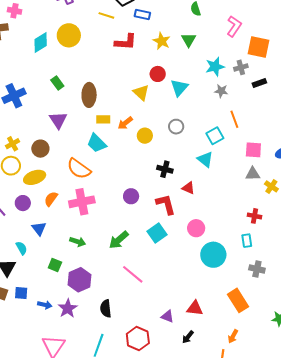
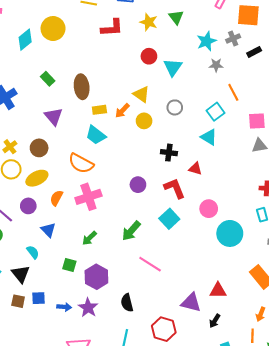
yellow triangle: (141, 93) -> (141, 94), moved
green arrow: (78, 242) -> (89, 238), turned 126
purple triangle: (167, 316) -> (191, 303), size x1.5

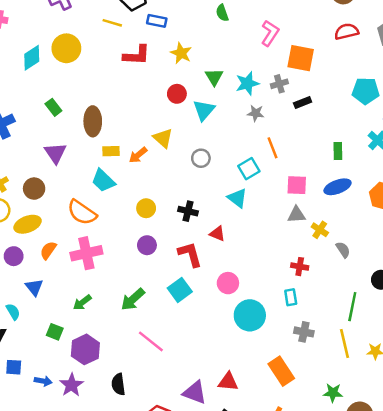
green triangle: (176, 17) -> (214, 77), moved
yellow circle: (144, 121) -> (146, 208), moved

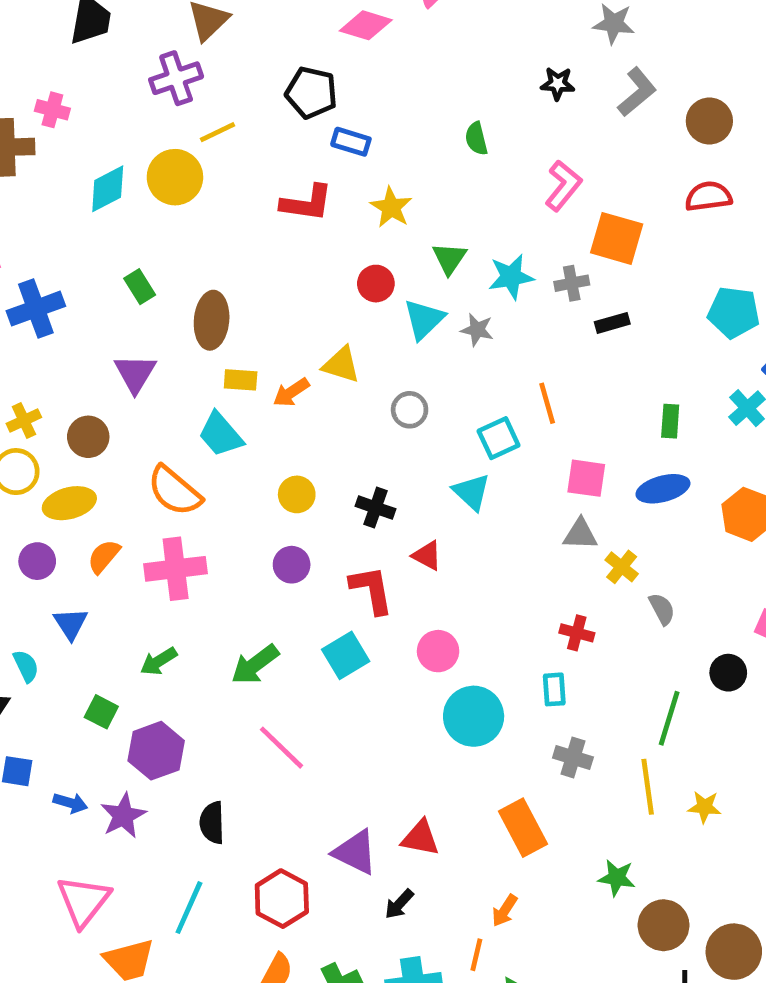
yellow line: (112, 23) -> (217, 132), moved, turned -48
gray star: (256, 113) -> (477, 330), moved
yellow triangle: (163, 138) -> (341, 365), turned -30

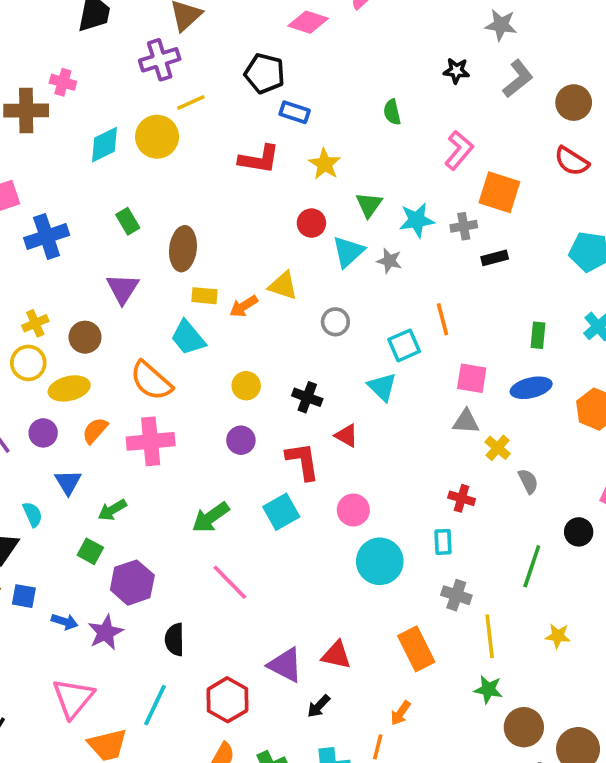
red semicircle: (708, 196) -> (572, 161), turned -141
green arrow: (159, 661) -> (112, 510), moved
yellow line: (648, 787) -> (490, 636), moved

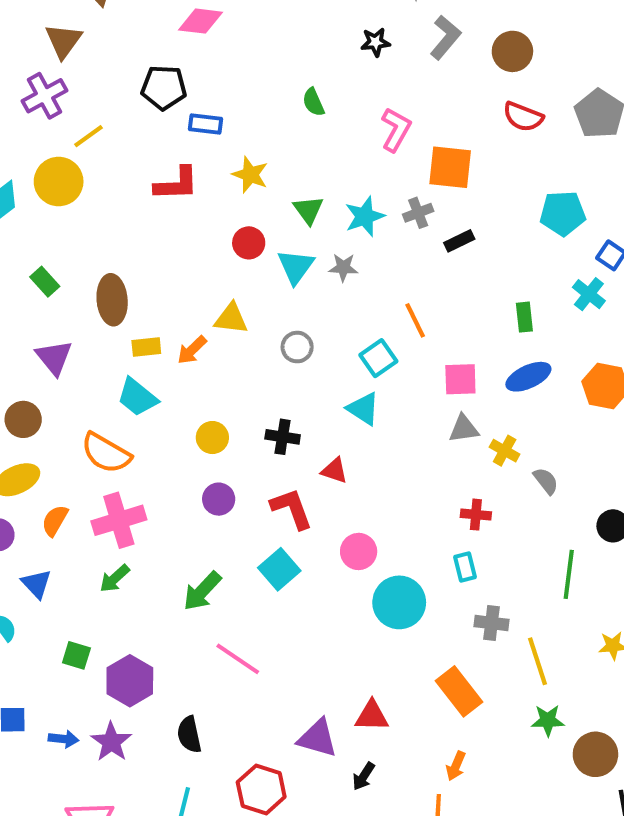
green arrow: (112, 510) -> (115, 578), moved

